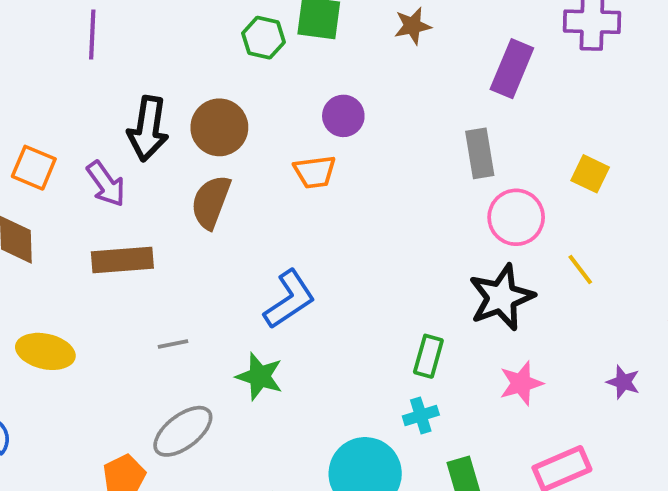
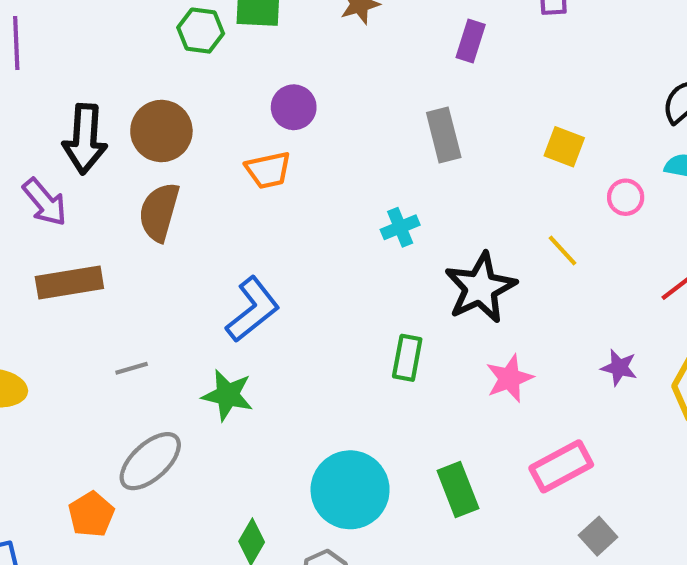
purple rectangle: (512, 69) -> (471, 41), size x0.7
pink circle: (516, 217) -> (626, 197), moved, size x0.6
cyan cross: (421, 415) -> (400, 227), moved

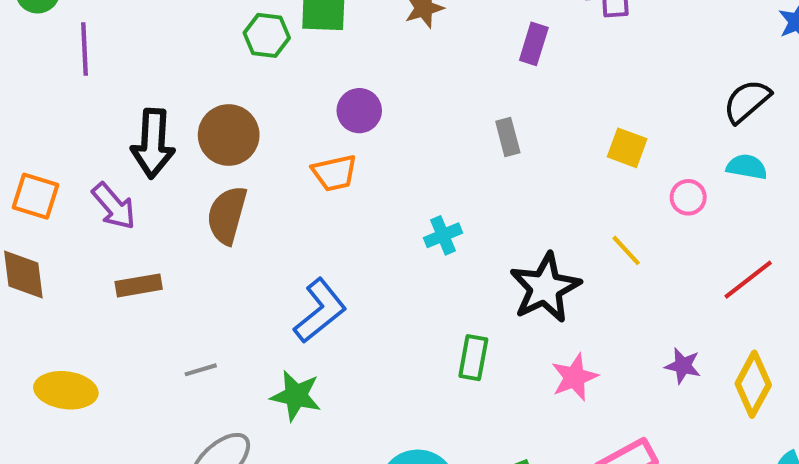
gray rectangle: (444, 135) -> (508, 137), size x0.7
cyan cross: (400, 227) -> (443, 235), moved
brown rectangle: (69, 282) -> (139, 285), size x0.7

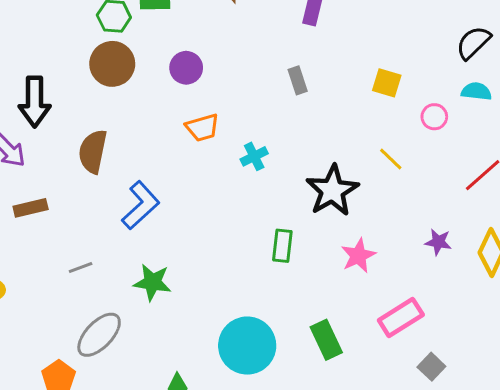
brown circle: (229, 135) -> (112, 64), moved
orange trapezoid: (334, 173) -> (202, 128), moved
blue L-shape: (320, 311) -> (141, 205), moved

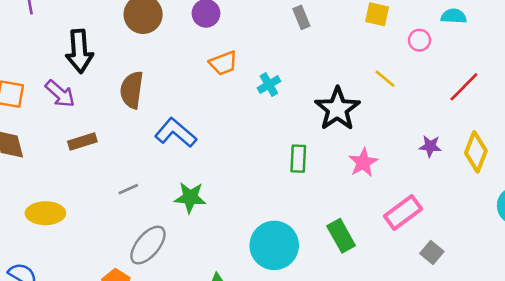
blue L-shape: (141, 205) -> (176, 133), turned -93

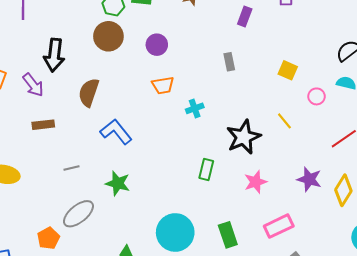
purple star: (430, 146) -> (309, 179), size x1.4

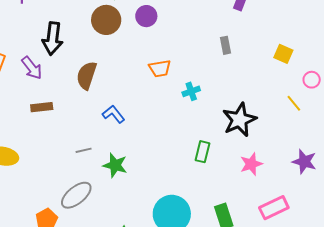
purple circle: (157, 45) -> (146, 16), moved
yellow line: (284, 121) -> (294, 103), moved
blue L-shape: (116, 132) -> (114, 114), size x0.7
gray line: (72, 168) -> (84, 150), moved

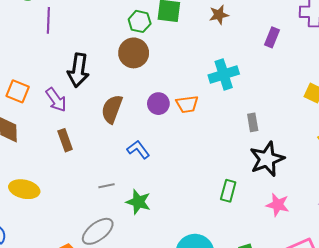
purple circle: (146, 16) -> (158, 104), moved
gray rectangle: (226, 45) -> (253, 122), moved
cyan cross: (191, 91) -> (224, 75), moved, size x1.6
brown rectangle: (42, 107) -> (65, 140), turned 75
pink star: (251, 164) -> (278, 205), turned 30

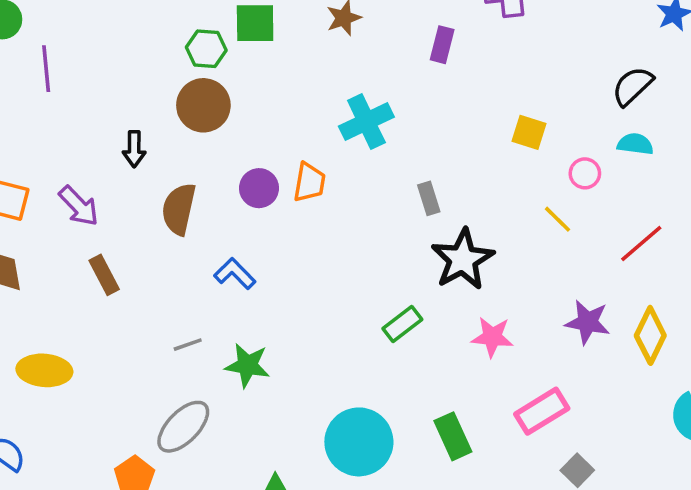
black arrow: (78, 70) -> (134, 149), moved, size x0.6
orange trapezoid: (187, 104) -> (309, 182), turned -65
green rectangle: (228, 191) -> (402, 324), turned 45

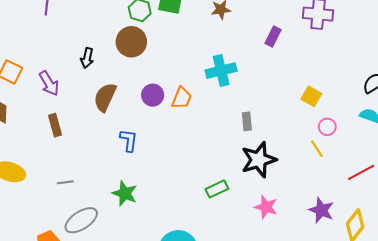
pink circle: (585, 173) -> (327, 127), moved
blue L-shape: (235, 274) -> (129, 140), turned 40
gray line: (188, 345) -> (65, 182), moved

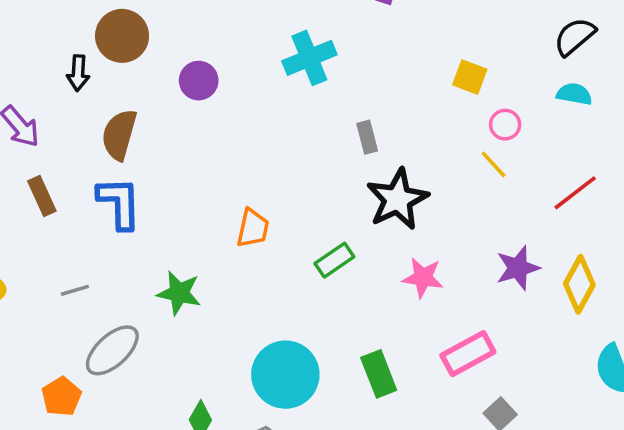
brown circle: (131, 42) -> (122, 36), moved
purple circle: (153, 95) -> (199, 81), moved
orange trapezoid: (182, 98) -> (253, 228), moved
blue L-shape: (129, 140) -> (119, 203), moved, size x1.4
purple star: (321, 210) -> (518, 268), turned -30

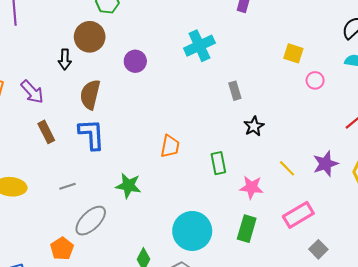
yellow line: (494, 164) -> (287, 168), moved
black star: (397, 199) -> (254, 126), size x0.6
green rectangle: (334, 260) -> (218, 163), turned -65
pink star: (423, 278) -> (251, 187), moved
green rectangle: (379, 374) -> (247, 229), turned 40

